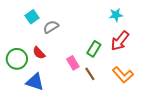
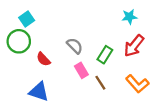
cyan square: (32, 17) -> (27, 19), moved
gray semicircle: (51, 27) -> (75, 46), moved, turned 77
green circle: (17, 59) -> (19, 41), moved

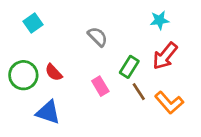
green circle: (19, 41) -> (23, 75), moved
gray semicircle: (75, 46) -> (98, 37), moved
brown line: (100, 83) -> (139, 92), moved

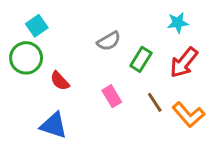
gray semicircle: (98, 37) -> (109, 41), turned 105
green rectangle: (129, 67) -> (141, 59), moved
green circle: (23, 75) -> (26, 58), moved

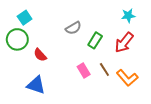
cyan star: (178, 23) -> (128, 16), moved
pink rectangle: (112, 96) -> (84, 71), moved

